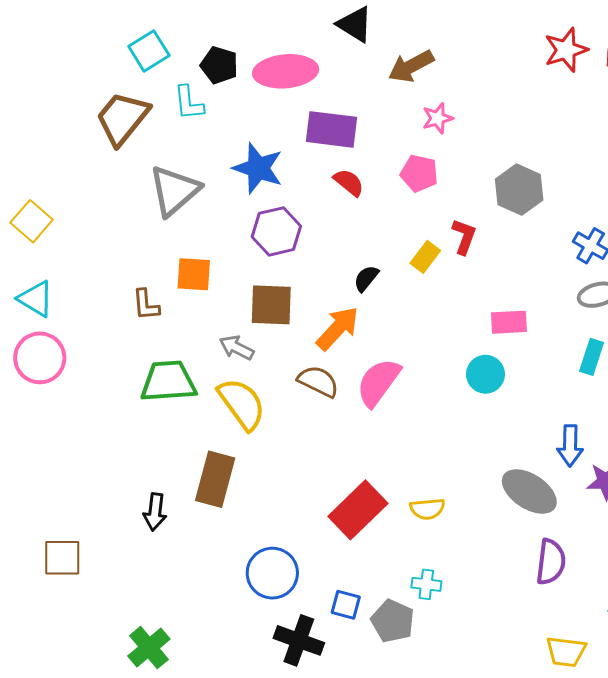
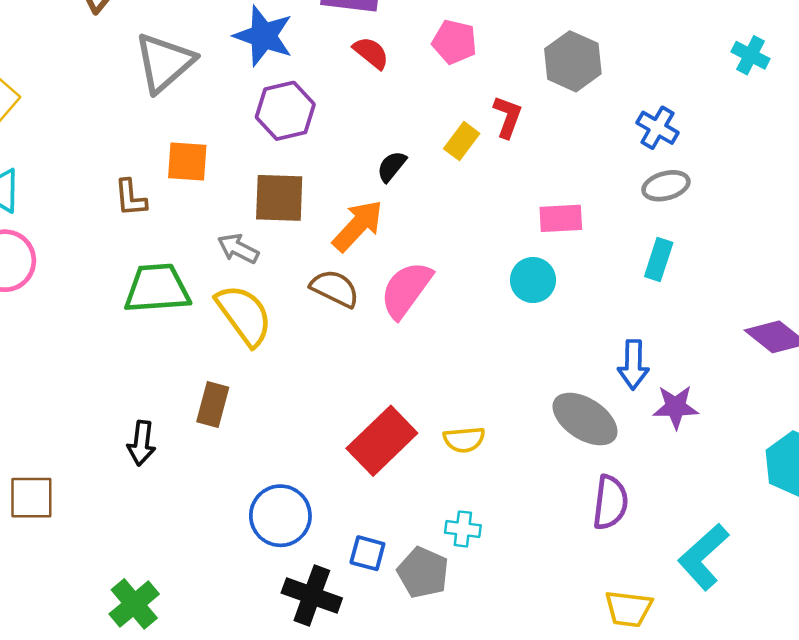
brown rectangle: (215, 479) -> (213, 405), size x0.7

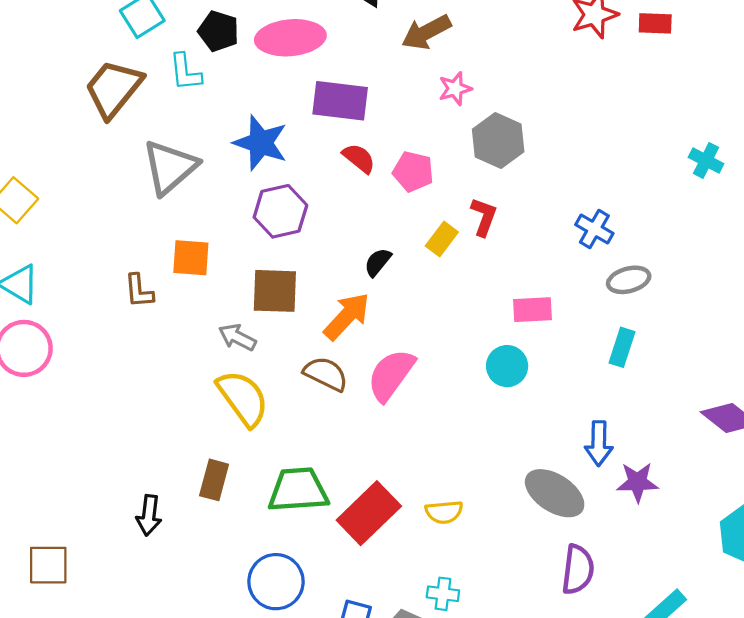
pink pentagon: (454, 42) -> (413, 172), moved
gray hexagon: (573, 61) -> (498, 141), moved
blue cross: (657, 128) -> (594, 229), moved
green trapezoid: (157, 288) -> (298, 490), moved

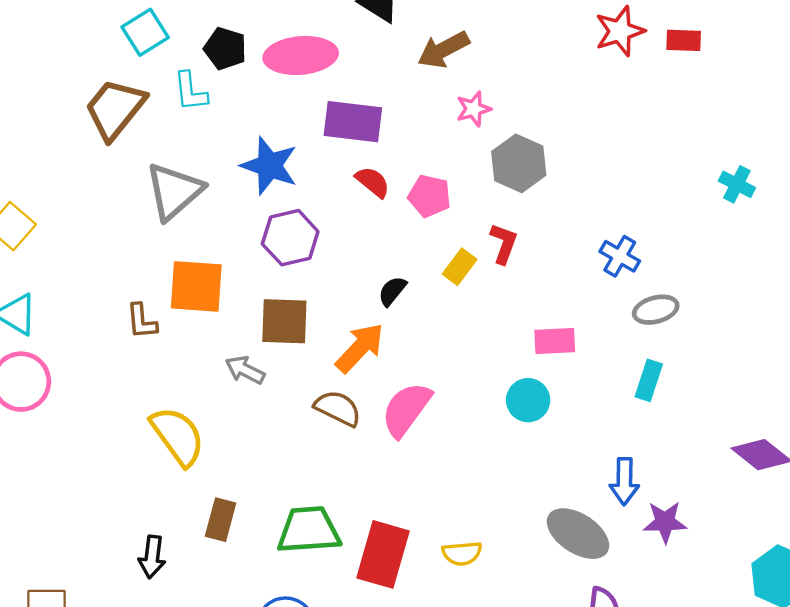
orange square: (191, 258) -> (196, 286), size x1.4
yellow semicircle: (243, 398) -> (178, 436), moved
red rectangle: (369, 513) -> (383, 554), turned -30

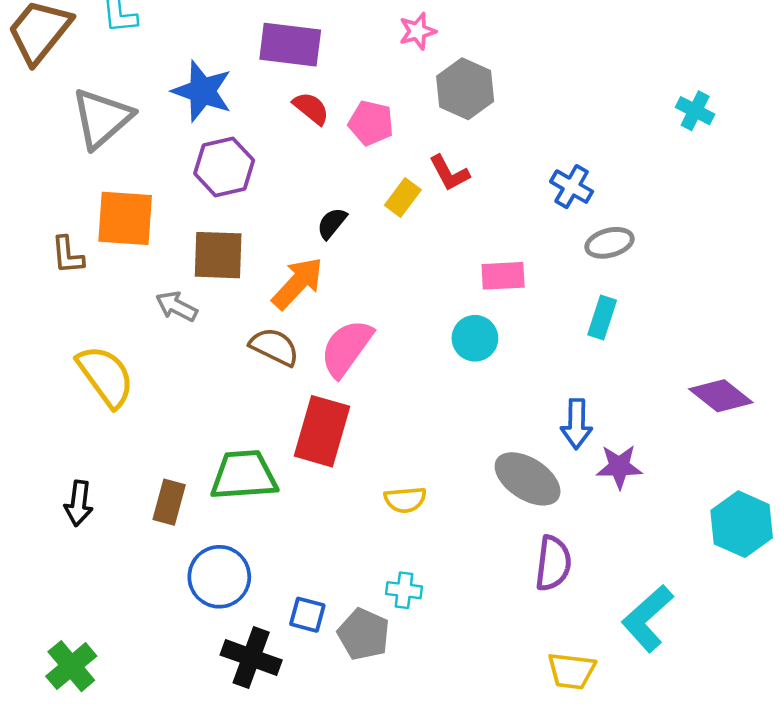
red L-shape: (504, 243) -> (449, 173), turned 132
brown rectangle: (221, 520) -> (169, 502), moved
red rectangle: (383, 554) -> (322, 431), moved

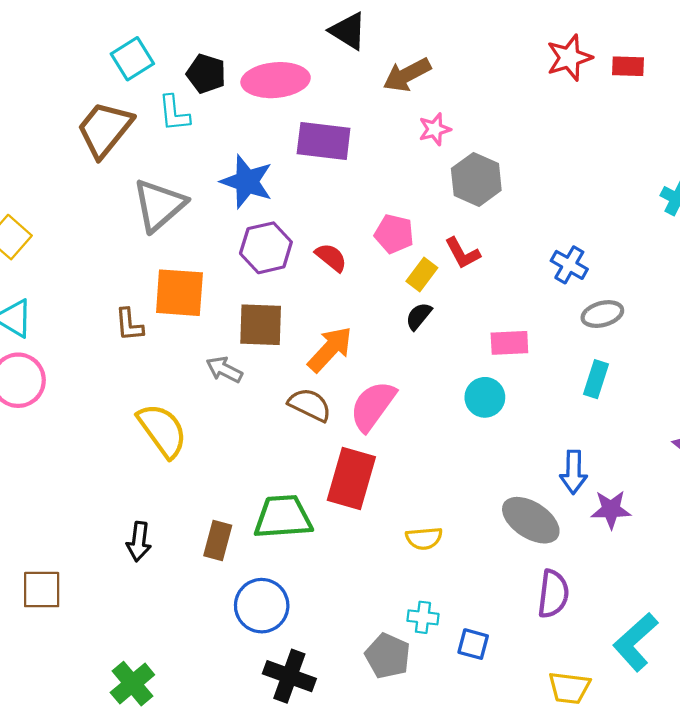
red semicircle: (311, 108) -> (331, 257), moved
pink pentagon: (371, 123) -> (394, 234), moved
black semicircle: (332, 223) -> (419, 316), moved
blue square: (307, 615) -> (473, 644), moved

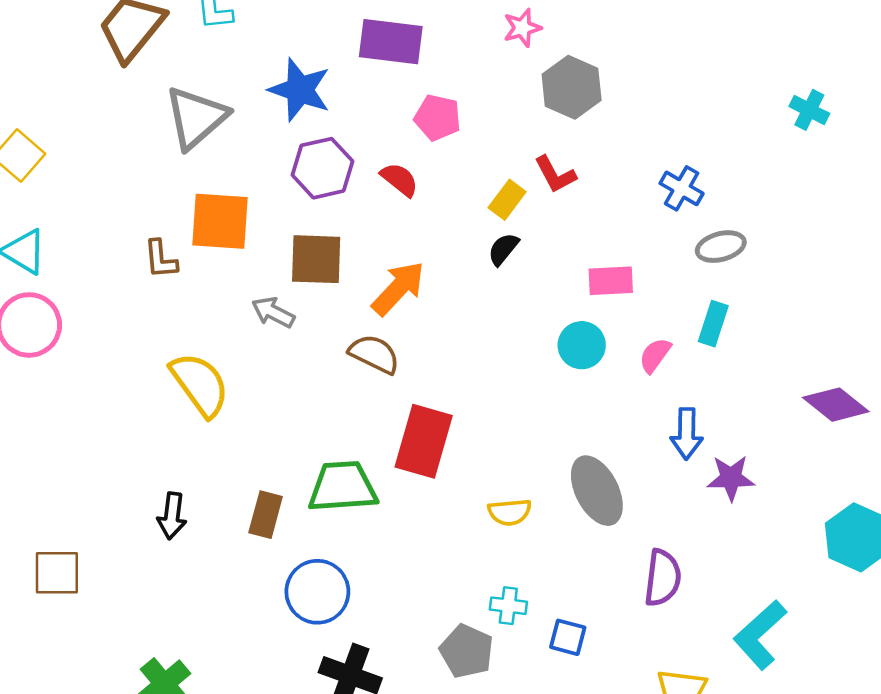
pink pentagon: (394, 234) -> (438, 118), moved
pink semicircle: (373, 406) -> (655, 355), moved, size x0.6
gray ellipse: (531, 520) -> (597, 491), moved, turned 30

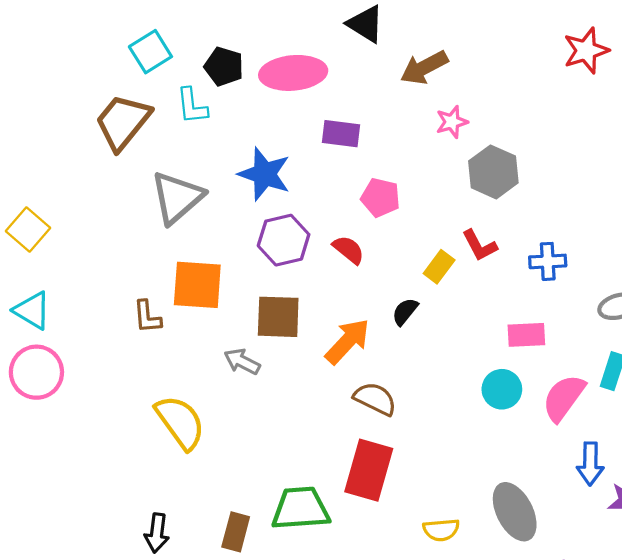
purple rectangle: (391, 42) -> (341, 134), size x0.7
blue cross: (682, 188) -> (548, 261), moved, turned -33
black semicircle: (503, 249) -> (405, 311), moved
brown semicircle: (374, 354) -> (375, 399), moved
pink semicircle: (655, 355) -> (564, 398), size x1.6

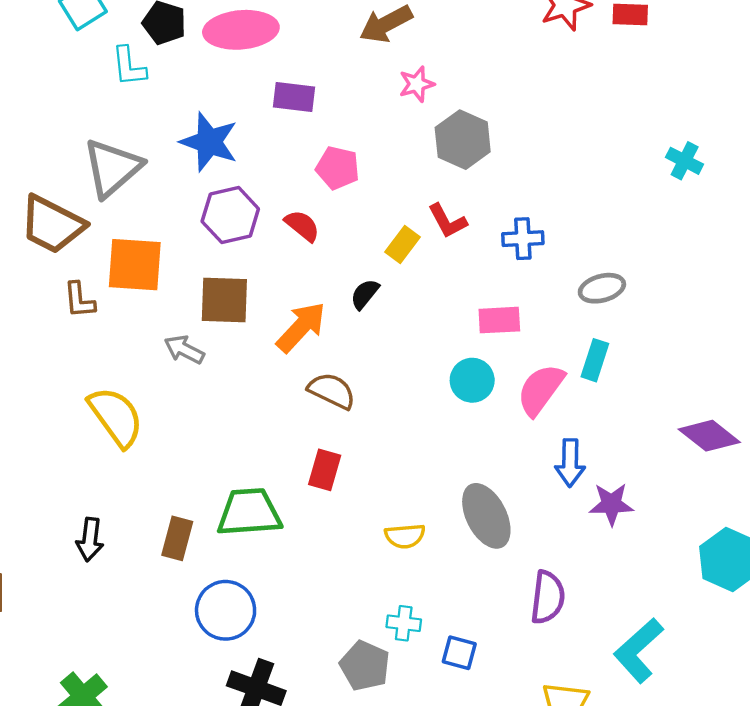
brown trapezoid: (123, 122) -> (52, 224), moved, turned -102
red rectangle: (369, 470) -> (325, 470), size x0.6

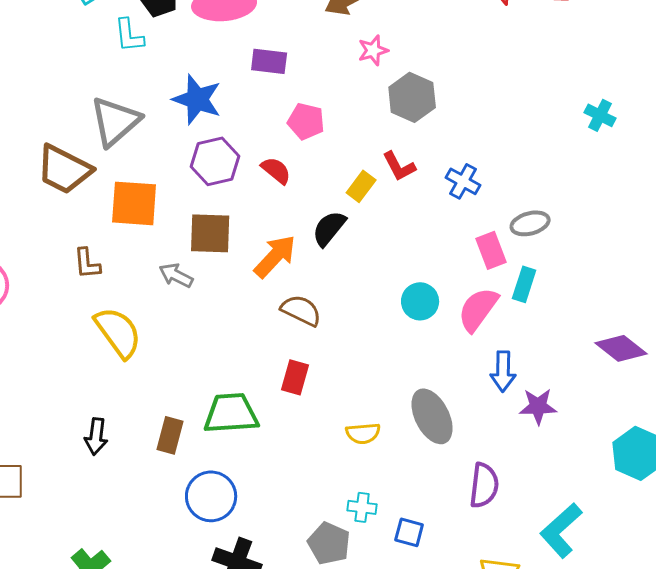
blue cross: (523, 239) -> (463, 181), turned 32
black semicircle: (365, 294) -> (329, 228), size x1.4
brown L-shape: (79, 300) -> (87, 263), moved
pink rectangle: (499, 320) -> (491, 250), moved, turned 72

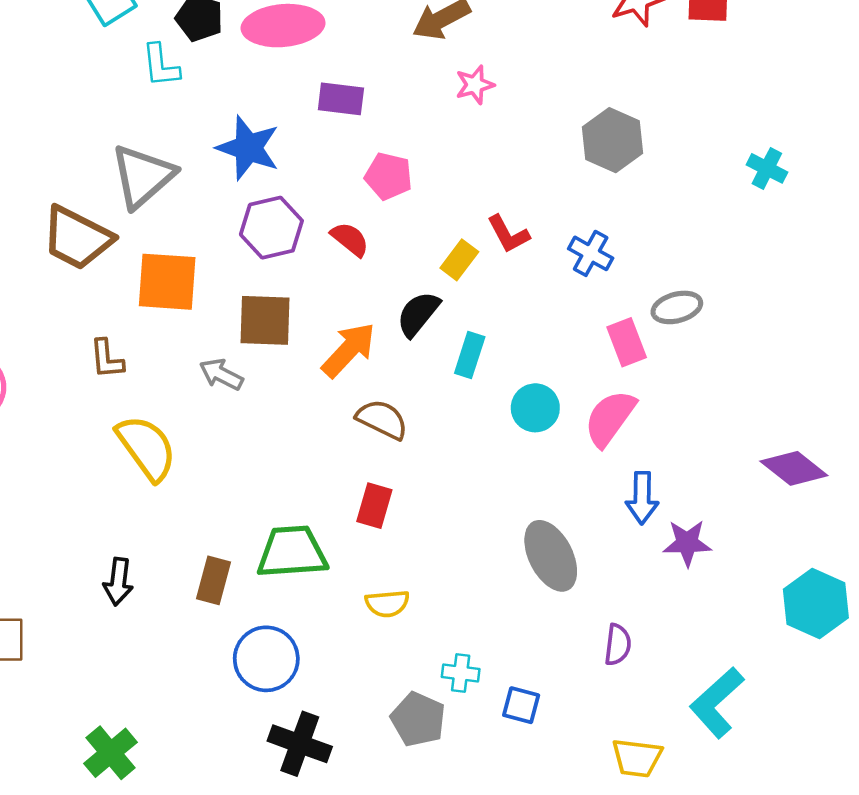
gray hexagon: (412, 97) -> (612, 140), moved
cyan rectangle: (524, 284) -> (470, 355), moved
yellow semicircle: (363, 433) -> (387, 603), moved
purple semicircle: (484, 485) -> (618, 645), size x0.7

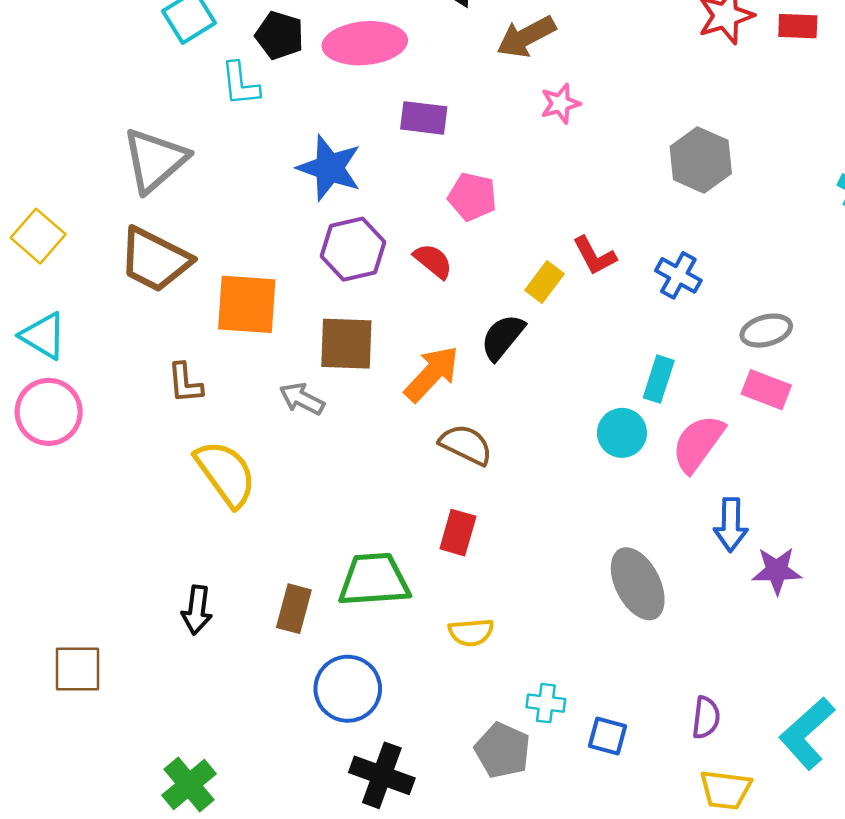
gray triangle: (143, 176) -> (155, 160), moved
pink rectangle: (627, 342) -> (766, 390), moved, turned -48
cyan rectangle: (470, 355) -> (659, 379), moved
purple semicircle: (618, 645) -> (706, 718), moved

